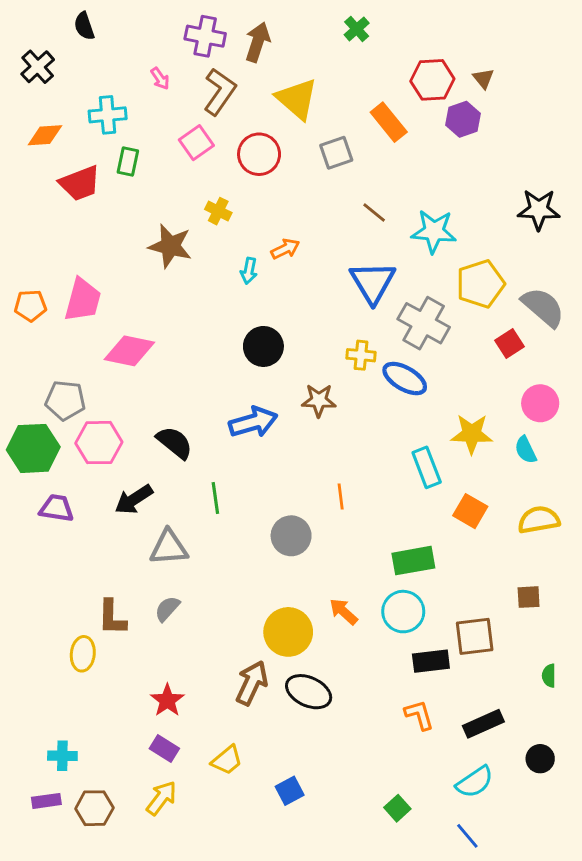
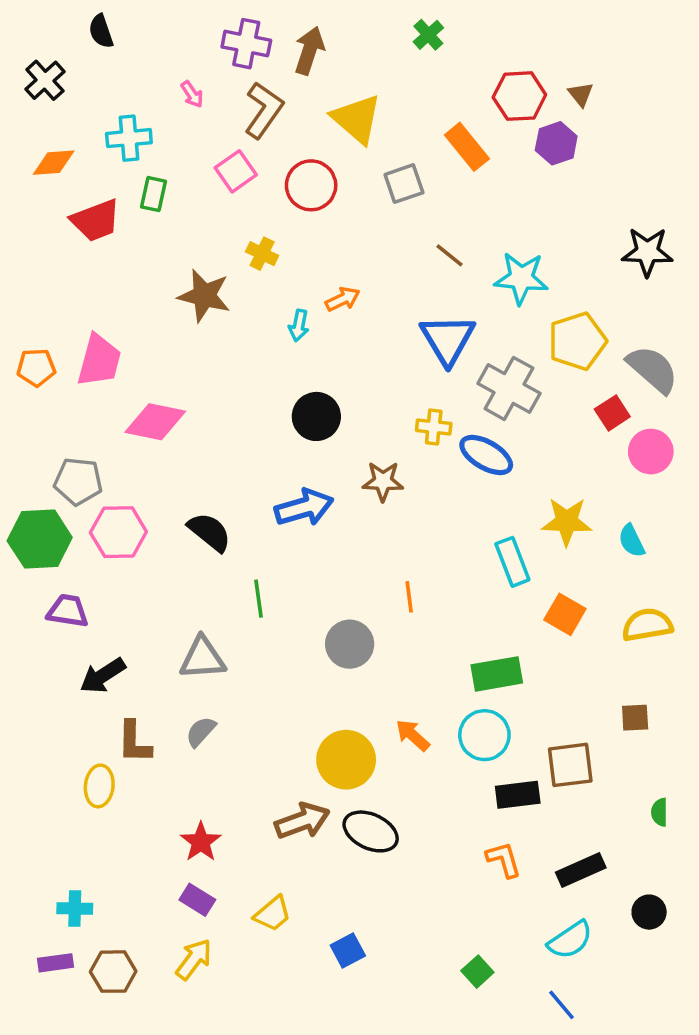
pink circle: (540, 403) -> (651, 452), moved
black arrow: (134, 499) -> (103, 676), moved
brown arrow: (252, 683) -> (302, 821), turned 45

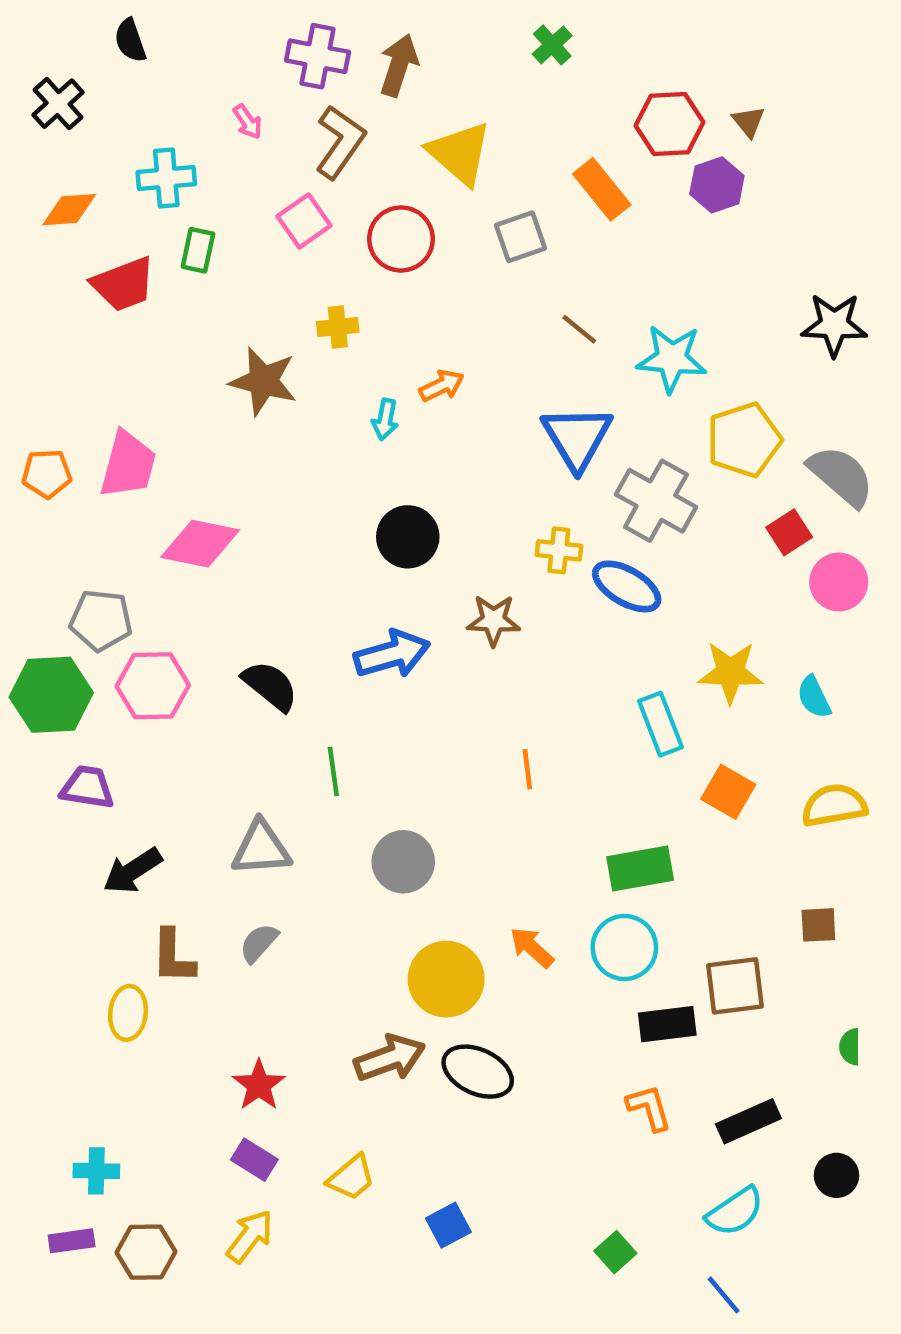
yellow cross: (262, 254) -> (338, 327), turned -32
gray circle: (350, 644) -> (403, 862), moved

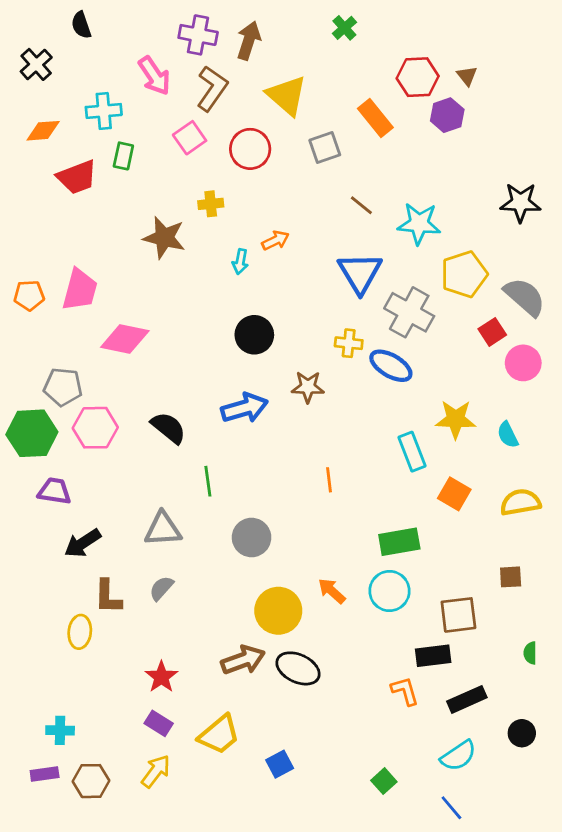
pink arrow: (248, 122) -> (154, 76), size x1.8
black rectangle: (667, 1024) -> (433, 656), moved
yellow trapezoid: (351, 1178) -> (219, 735), size x1.4

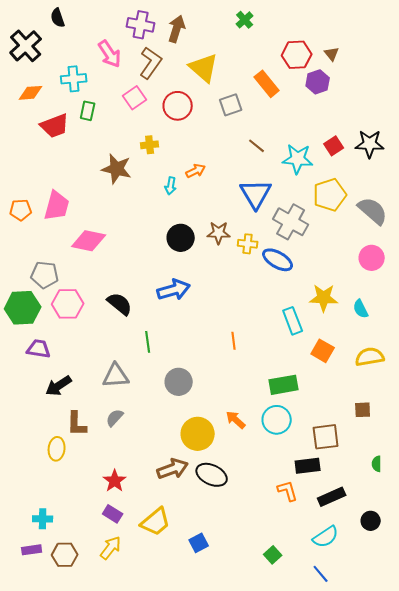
black cross: (36, 64) -> (26, 46), size x1.4
red square: (492, 332) -> (334, 146), moved
brown star: (308, 387) -> (219, 233), moved

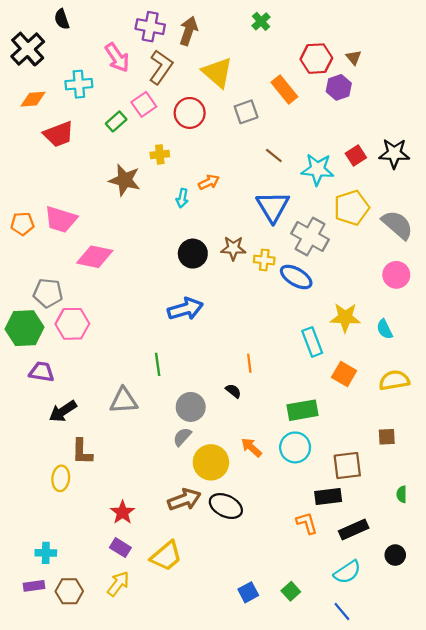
green rectangle: (88, 111) -> (116, 121), moved, turned 36
pink trapezoid: (57, 206) -> (61, 219), turned 92
black semicircle: (120, 304) -> (233, 391), moved, size x0.6
gray semicircle: (115, 418) -> (182, 437), moved
blue square: (199, 543) -> (248, 592), moved

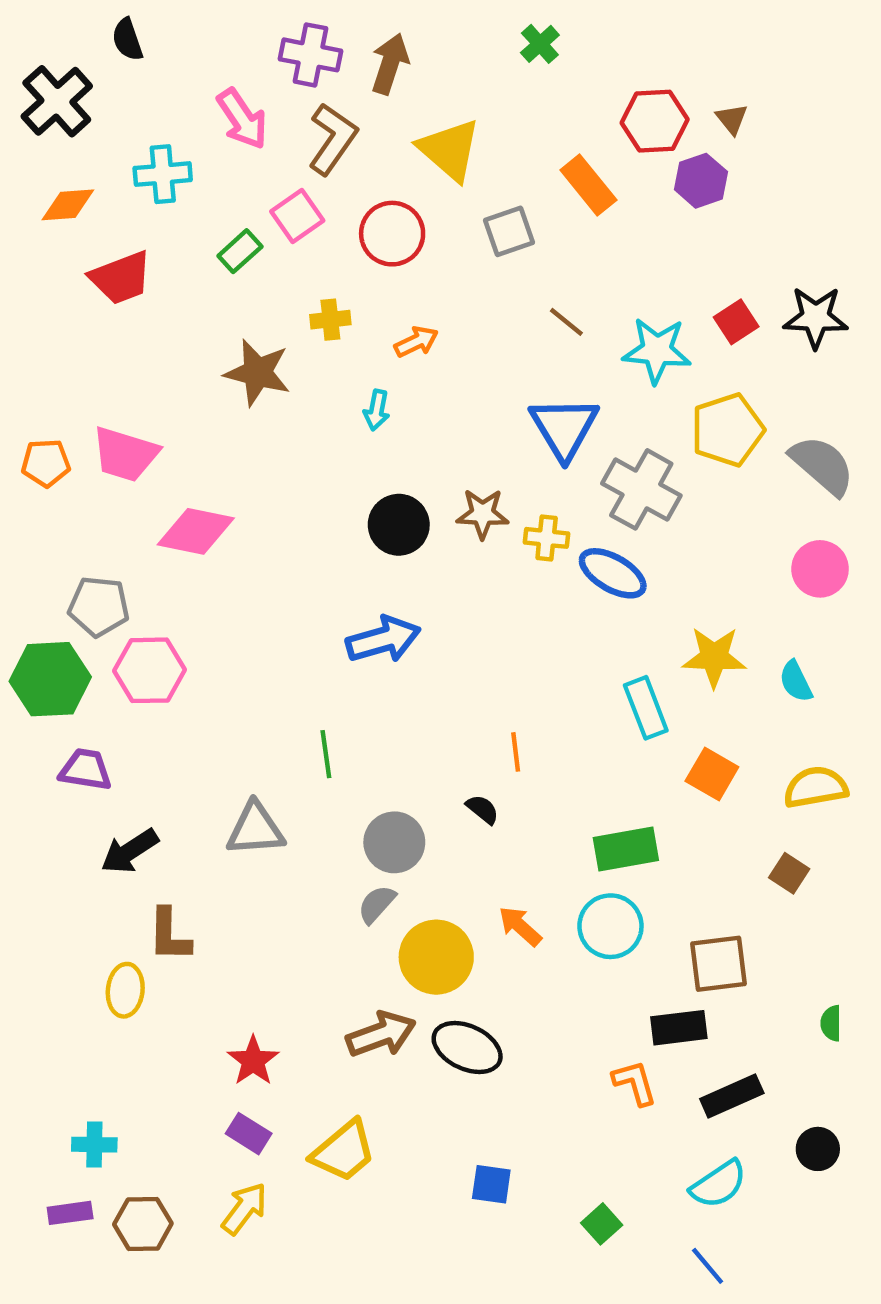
orange arrow: (209, 182) -> (416, 342), moved
brown square: (387, 437) -> (789, 873), moved, turned 36
blue square: (248, 592) -> (491, 1184), moved, turned 36

